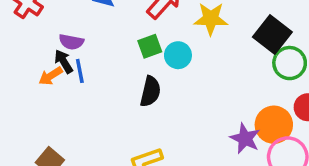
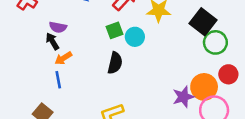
blue line: (80, 71) -> (58, 80), moved
orange arrow: (51, 76) -> (63, 58), moved
purple star: (245, 138) -> (183, 97), turned 30

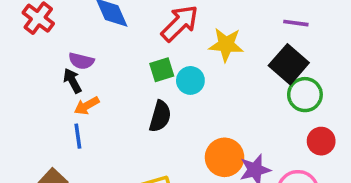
orange circle: (204, 87) -> (225, 157), moved

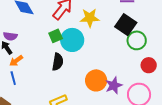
cyan circle: (190, 80) -> (72, 40), size x1.5

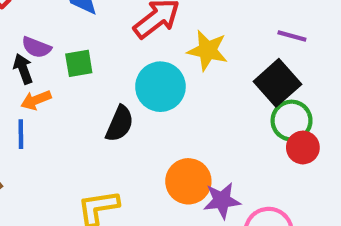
green square: (56, 36) -> (79, 63), moved
red circle: (149, 65) -> (303, 147), moved

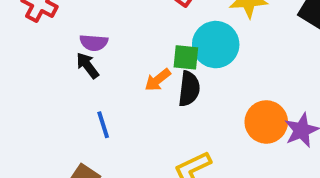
green square: (79, 63) -> (186, 57), moved, turned 32
orange arrow: (36, 100) -> (158, 80), moved

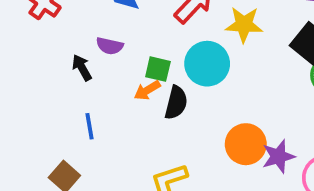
purple semicircle: (94, 43) -> (110, 46), moved
green square: (186, 57) -> (158, 69), moved

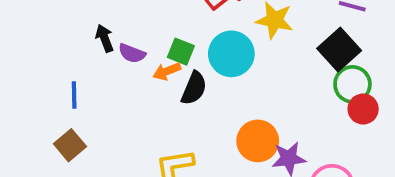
purple semicircle: (110, 46) -> (132, 53), moved
blue line: (89, 126) -> (74, 95), moved

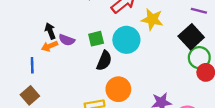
green square: (181, 52) -> (96, 39), turned -35
orange arrow: (167, 71) -> (50, 46), moved
orange circle: (258, 141) -> (118, 89), moved

